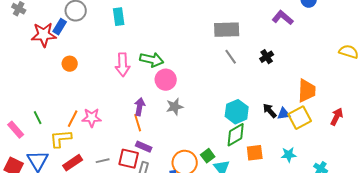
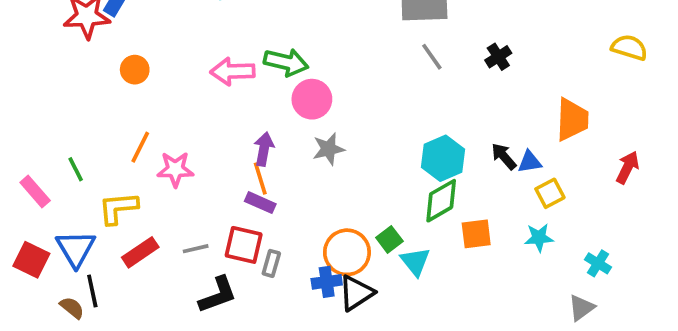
yellow semicircle: (349, 52) -> (629, 47), moved
pink arrow: (123, 65) -> (233, 71), turned 90
yellow square: (300, 118) -> (550, 193), moved, size x0.7
orange line: (73, 119) -> (140, 147), moved
purple rectangle: (144, 147) -> (260, 203), moved

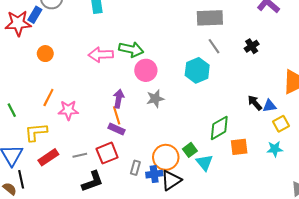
cyan hexagon: (443, 158) -> (197, 70), moved
red square: (244, 245) -> (107, 153), turned -35
gray rectangle: (271, 263) -> (135, 168), moved

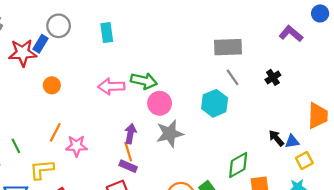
gray star: (155, 99) -> (170, 134), size x1.4

